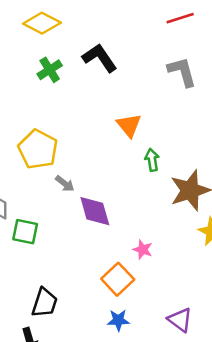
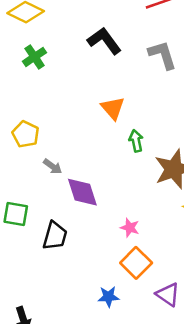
black L-shape: (100, 58) -> (104, 41), moved
yellow pentagon: (38, 149) -> (26, 134), size x0.7
orange square: (118, 279) -> (136, 263), moved
black trapezoid: (45, 303) -> (55, 236), moved

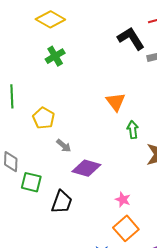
black L-shape: (104, 41) -> (131, 39), moved
purple diamond: (82, 192) -> (86, 168), turned -60

